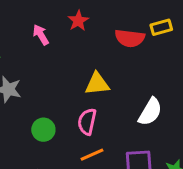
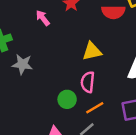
green circle: (43, 130) -> (67, 99), moved

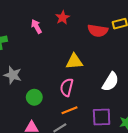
gray star: (22, 64) -> (13, 75), moved
green circle: (67, 99) -> (34, 97), moved

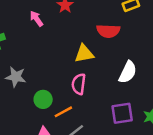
red semicircle: (98, 31) -> (108, 31), moved
orange line: (69, 110) -> (63, 112), moved

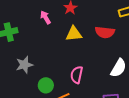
yellow triangle: (84, 54) -> (74, 34), moved
gray star: (16, 77) -> (24, 65), turned -30

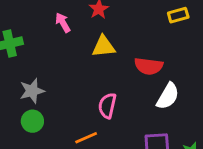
red semicircle: (105, 32) -> (149, 66), moved
green circle: (46, 85) -> (32, 121), moved

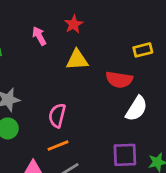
yellow rectangle: (178, 15) -> (143, 50), moved
pink semicircle: (107, 106) -> (57, 116), moved

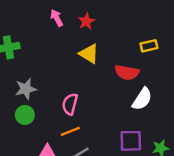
pink arrow: (39, 36) -> (57, 18), moved
yellow triangle: (77, 60) -> (89, 54), turned 35

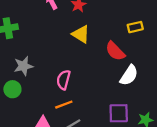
red semicircle: (127, 72) -> (115, 51), turned 35
green circle: (25, 115) -> (12, 89), moved

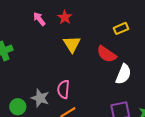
yellow triangle: (81, 34) -> (72, 44), turned 36
gray star: (23, 66) -> (40, 98), moved, turned -30

